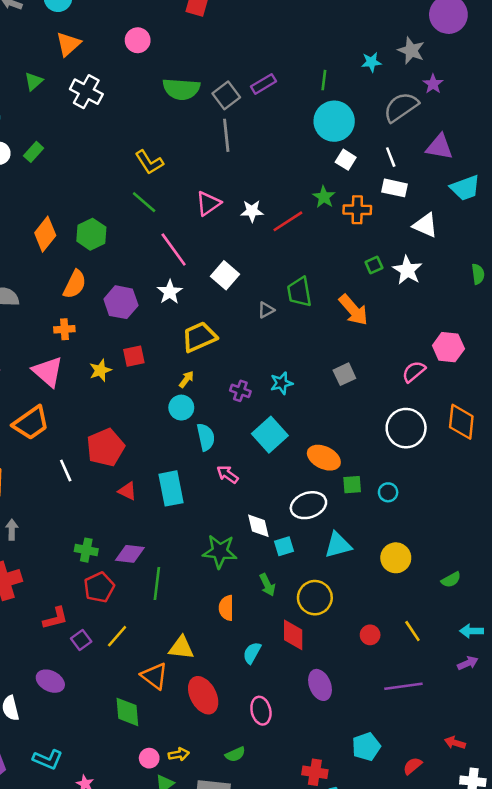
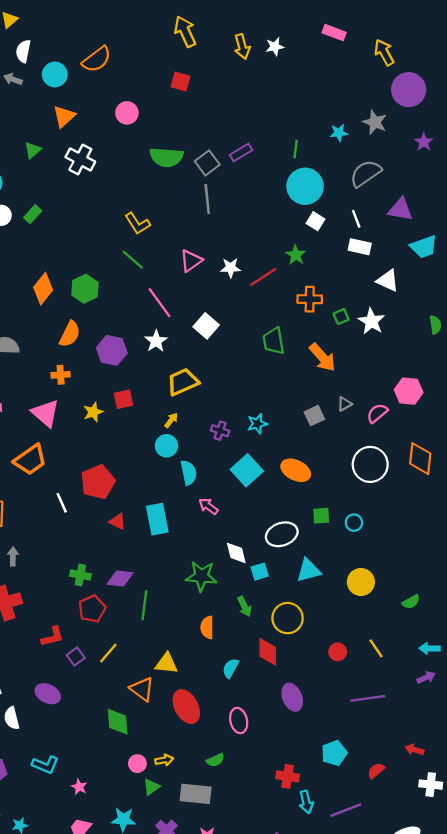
purple star: (433, 84) -> (424, 142), moved
orange cross: (357, 210) -> (310, 299), moved
gray triangle: (266, 310) -> (345, 404), moved
orange ellipse: (324, 458) -> (296, 470), moved

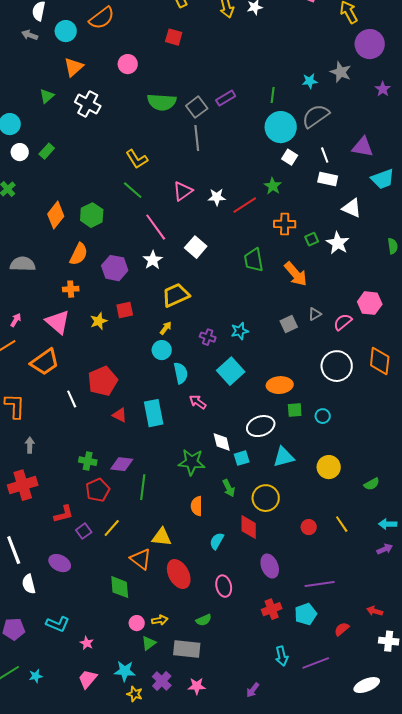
gray semicircle: (366, 173) -> (316, 116), moved
orange ellipse: (296, 470) -> (280, 385), moved, turned -30
purple line: (368, 698) -> (320, 584), moved
red cross: (288, 776) -> (272, 609), moved, turned -30

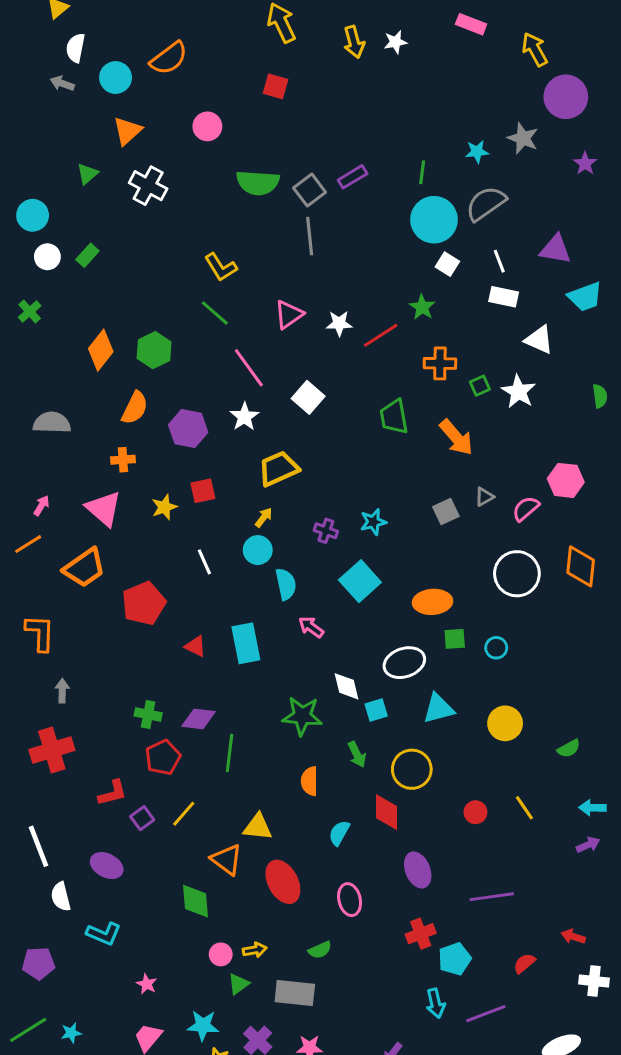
red pentagon: (103, 381) -> (144, 603), moved
white line: (72, 399) -> (204, 562), moved
cyan pentagon: (306, 614) -> (455, 959), moved
cyan L-shape: (58, 624) -> (104, 934), moved

